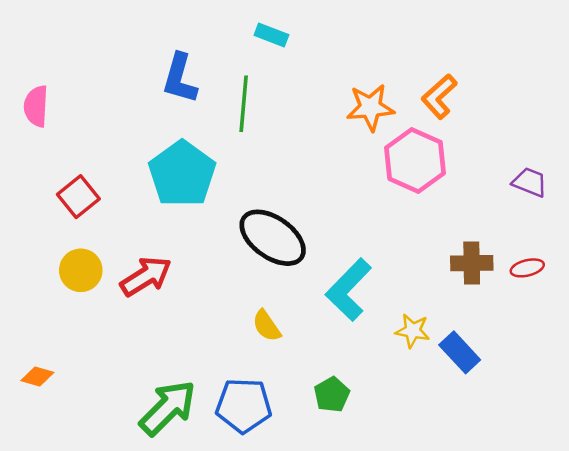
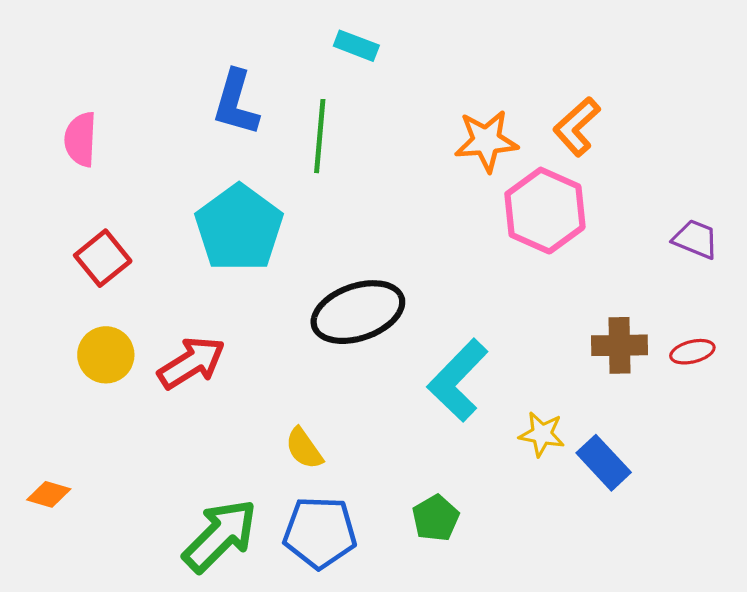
pink semicircle: (36, 106) -> (80, 139), moved
black ellipse: (273, 238) -> (358, 312), turned -54
yellow semicircle: (267, 326) -> (304, 448), moved

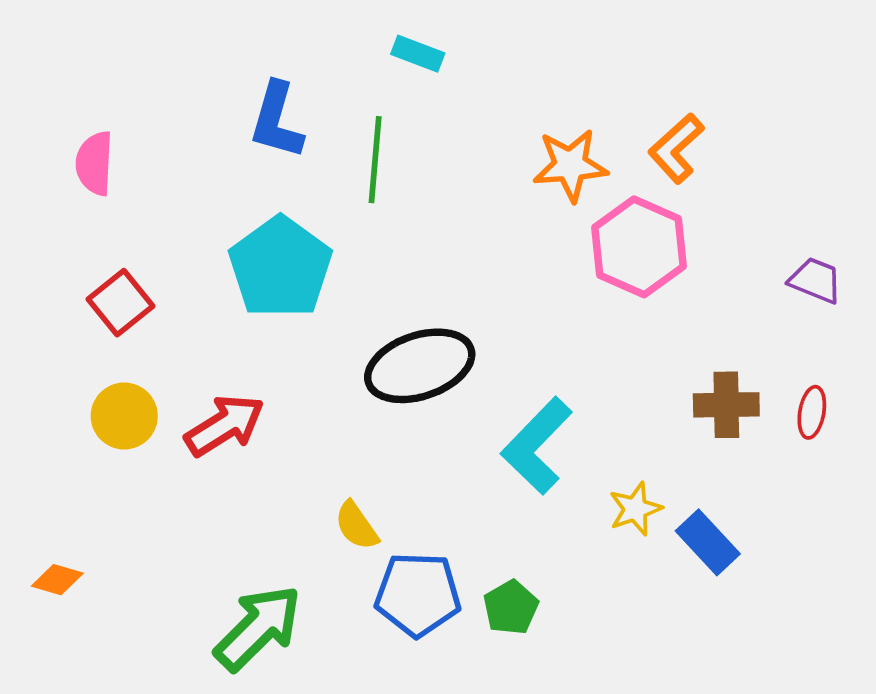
red ellipse: (692, 352) -> (812, 412), turned -66
yellow star: (542, 434) -> (635, 509), turned -30
blue pentagon: (320, 532) -> (418, 594), moved

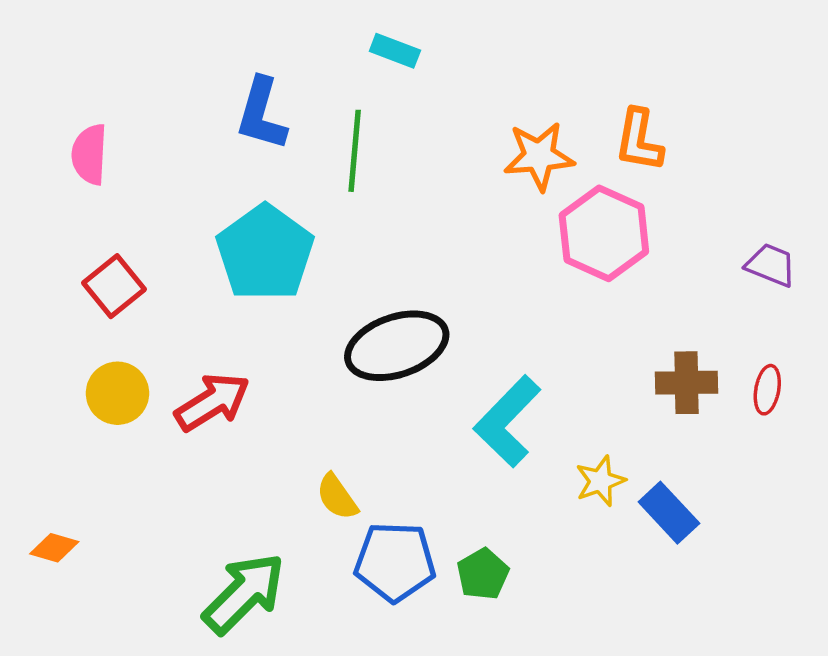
orange L-shape: (676, 148) -> (639, 140), turned -38

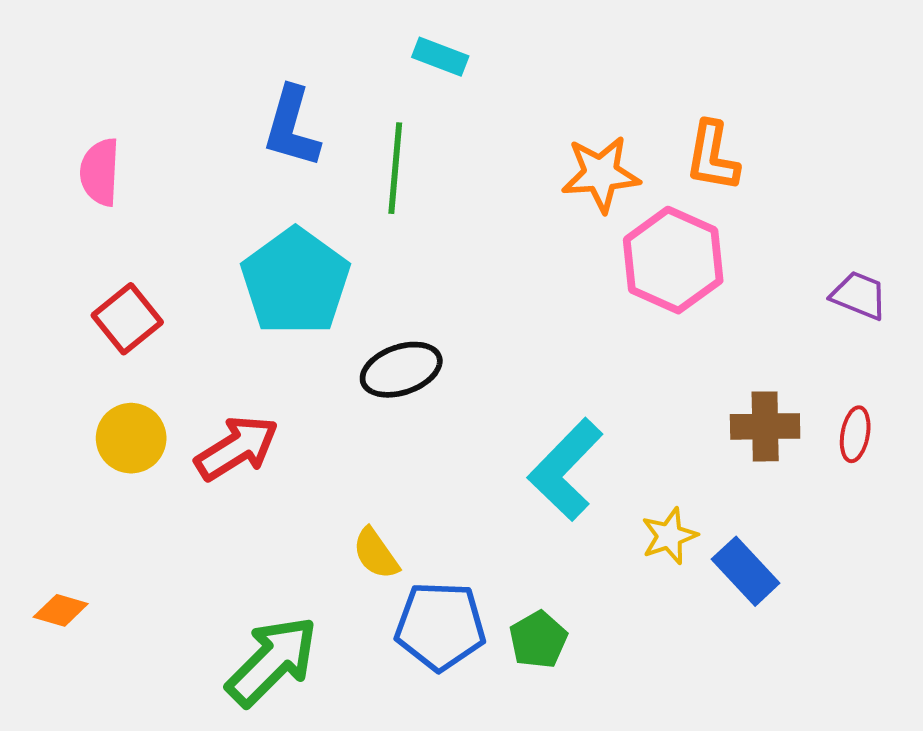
black ellipse: (397, 346) -> (401, 370), moved, size x0.7

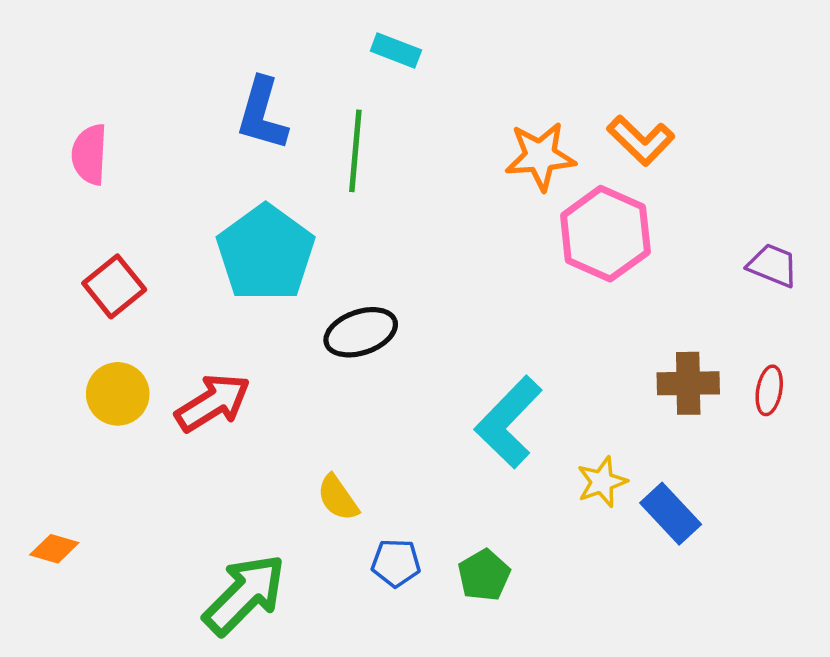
orange L-shape: (712, 156) -> (641, 140), turned -56
blue pentagon: (440, 626) -> (396, 563), size x0.6

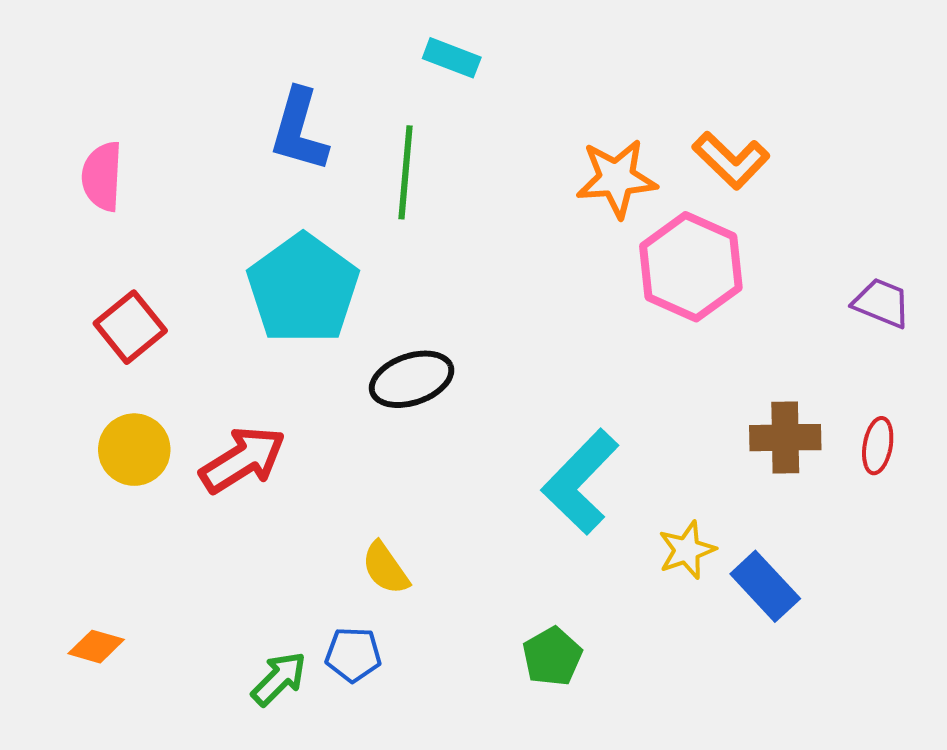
orange diamond: (54, 549) -> (96, 647), moved
blue pentagon: (396, 563) -> (353, 655), moved
green arrow: (244, 595) -> (279, 679), size x0.6

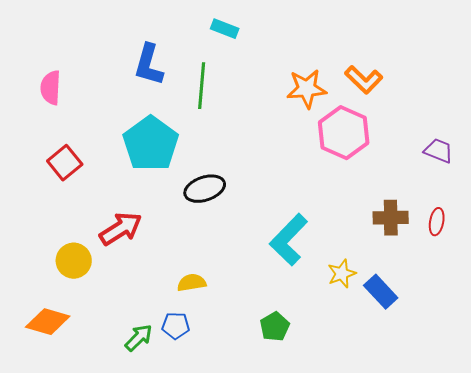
yellow circle: (134, 450) -> (74, 261), moved
yellow semicircle: (385, 568) -> (192, 283), turned 116
orange diamond: (96, 647) -> (48, 322), size x1.6

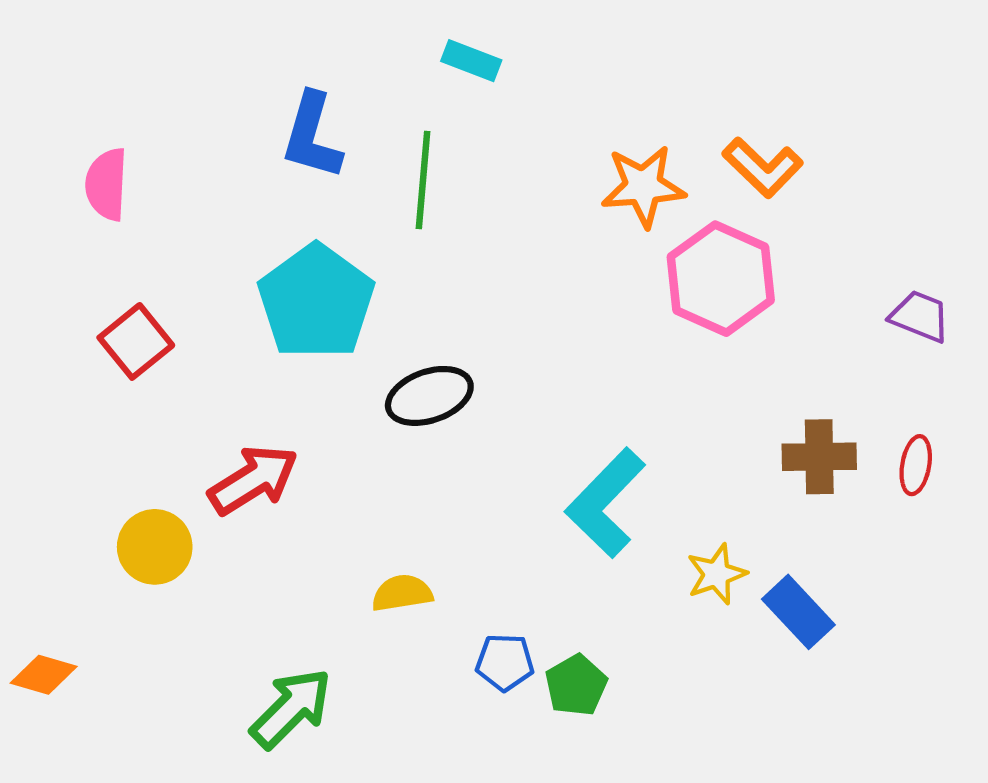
orange diamond: (48, 322) -> (44, 675), moved, size x0.7
blue pentagon: (176, 326) -> (505, 662), moved
green arrow: (139, 338) -> (291, 708), size x1.4

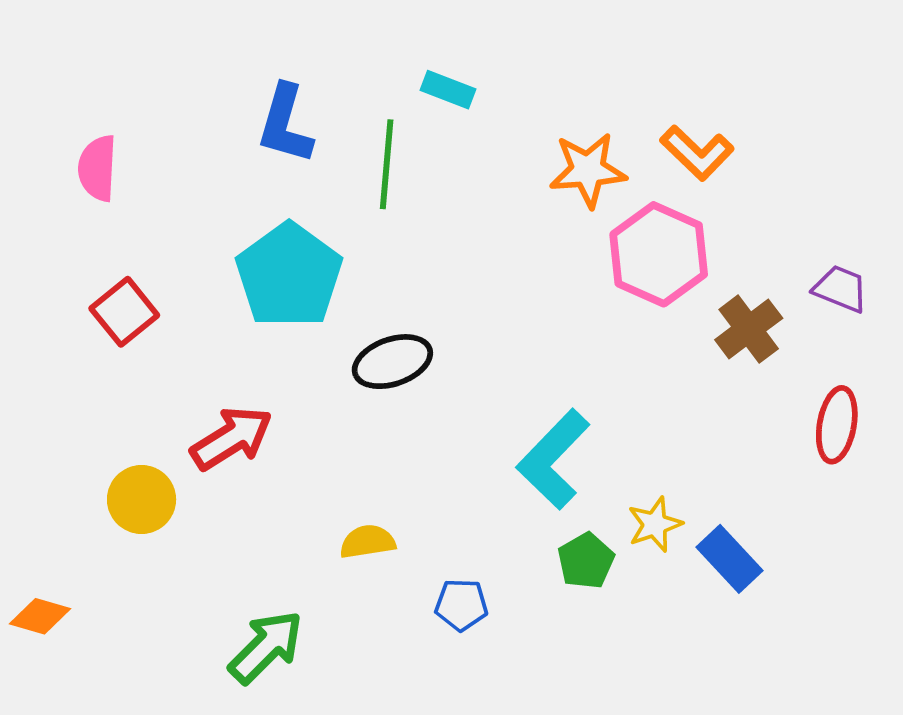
cyan rectangle: (471, 61) -> (448, 90), moved
brown cross: (819, 457) -> (749, 329), moved, turned -36
red ellipse: (916, 465) -> (837, 425), size x1.4
green pentagon: (576, 685) -> (586, 561), moved

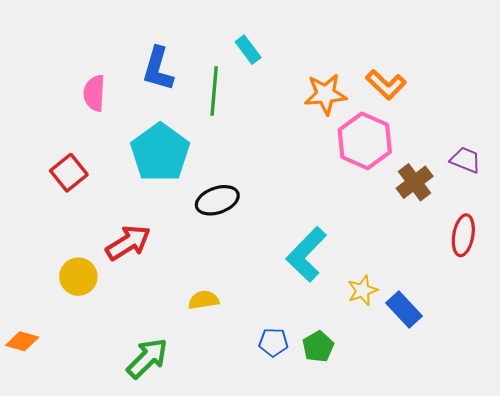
cyan rectangle: (448, 90) -> (248, 50), turned 32
pink semicircle: (97, 168) -> (94, 93), moved
green pentagon: (586, 561) -> (318, 347), moved
blue pentagon: (461, 605) -> (274, 342), moved

